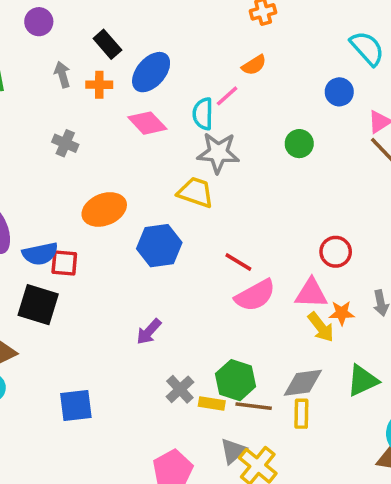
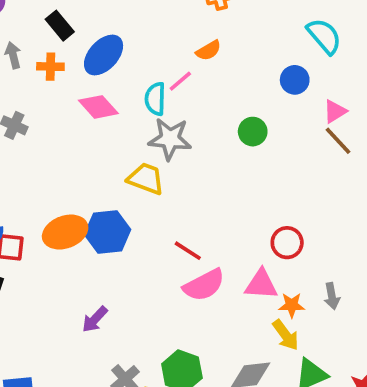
orange ellipse: (104, 209) -> (65, 232), moved
yellow arrow: (321, 327) -> (286, 335), moved

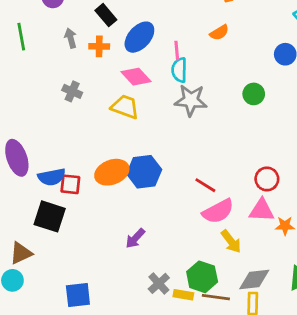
pink line: (180, 81) -> (177, 50), moved, turned -54
yellow trapezoid: (146, 179) -> (125, 107), moved
red circle: (287, 243) -> (267, 179), moved
yellow arrow: (286, 335) -> (231, 241), moved

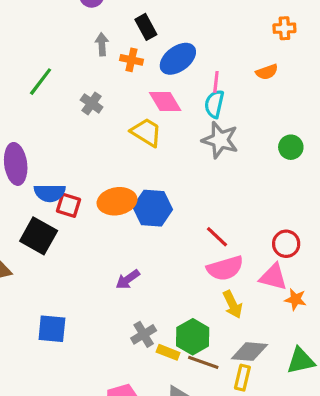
green line: (21, 37) -> (41, 82), moved, turned 36

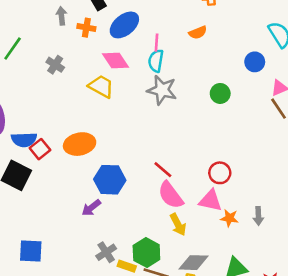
red square: (69, 205) -> (40, 149), turned 36
blue hexagon: (153, 208) -> (110, 180), moved
pink semicircle: (225, 268) -> (171, 195), turned 72

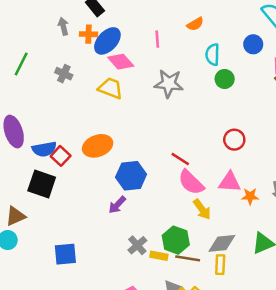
blue ellipse: (124, 25) -> (107, 41), moved
cyan semicircle: (156, 61) -> (213, 55), moved
red circle: (220, 173) -> (234, 140), moved

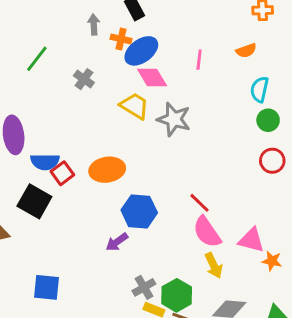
gray star: (169, 84) -> (174, 119), moved
red circle: (234, 140) -> (272, 161), moved
gray cross: (137, 245) -> (144, 287), moved

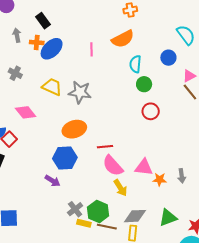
orange semicircle: (246, 51) -> (123, 39), size x1.6
pink diamond: (152, 78) -> (26, 112), moved
orange ellipse: (107, 170) -> (74, 129), moved
red line: (200, 203) -> (105, 147), turned -42
purple arrow: (117, 242) -> (53, 181), turned -105

